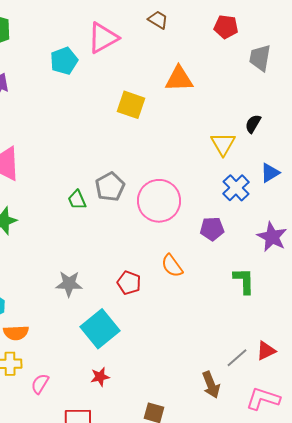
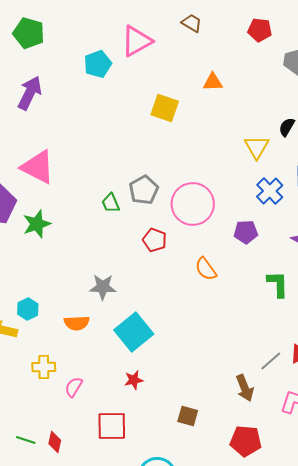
orange triangle: (179, 79) -> (213, 82), size x0.7
red pentagon: (129, 283) -> (155, 240), moved
orange semicircle: (16, 333) -> (77, 323), moved

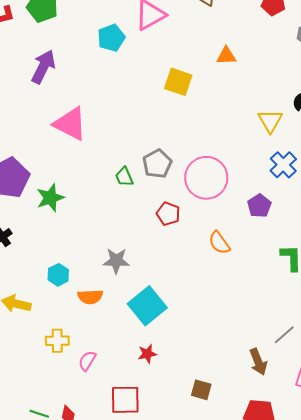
pink triangle: (38, 167) -> (70, 124), moved
purple pentagon: (246, 232) -> (259, 206), turned -30
cyan hexagon: (28, 309) -> (58, 275), moved

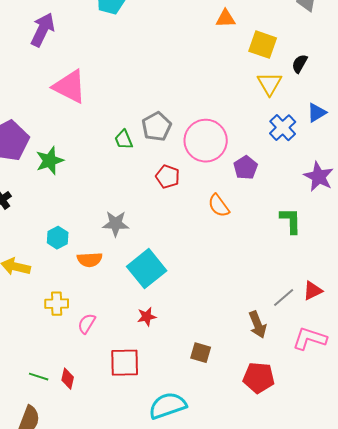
yellow square: (178, 82) -> (263, 45), moved
purple pentagon: (259, 206) -> (246, 168), moved

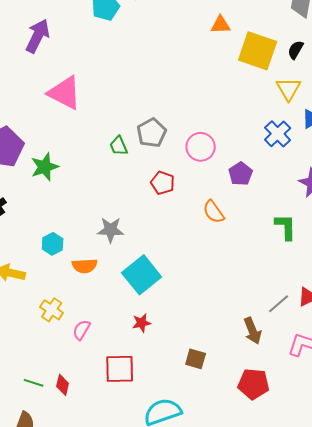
yellow square: (263, 45) -> (258, 51), size x1.4
black semicircle: (300, 64) -> (296, 50), moved
yellow triangle: (270, 84) -> (289, 89), moved
pink circle: (206, 141) -> (201, 147), size x0.7
yellow cross: (57, 304) -> (52, 310), turned 35

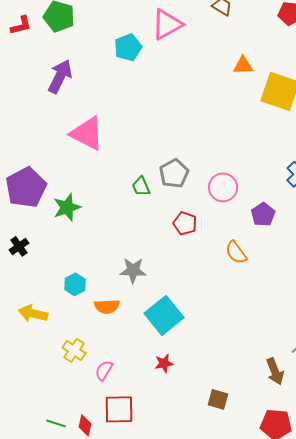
red square: (120, 369) -> (119, 409), moved

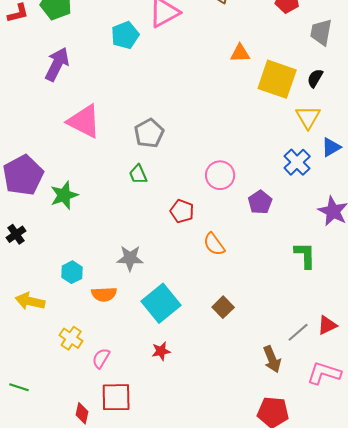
gray pentagon: (174, 173) -> (149, 133), moved
orange semicircle: (236, 252) -> (214, 244), moved
brown square: (218, 399) -> (223, 307), moved, turned 30
green line: (56, 423) -> (19, 387), moved

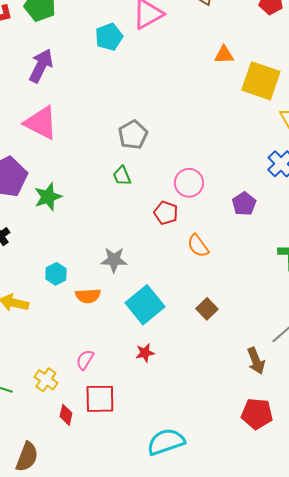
pink triangle: (84, 121) -> (41, 123), moved
pink circle: (220, 175) -> (189, 183), moved
yellow cross: (71, 338) -> (46, 380), moved

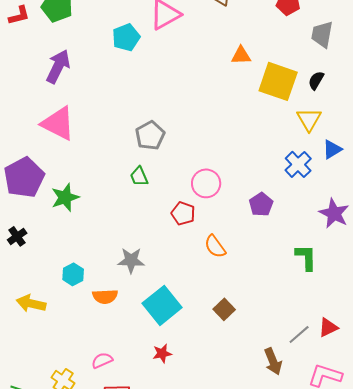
pink semicircle: (85, 360) -> (102, 360), turned 35

